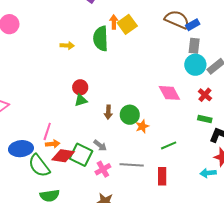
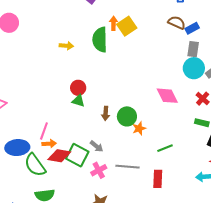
brown semicircle: (177, 20) -> (177, 23), size x0.7
green triangle: (81, 100) -> (78, 101), turned 32

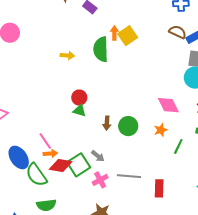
orange star: (139, 128) -> (161, 130), moved
pink line: (44, 131) -> (45, 141), turned -54
blue ellipse: (17, 148) -> (19, 157), turned 60
green line: (165, 148) -> (178, 146), moved, turned -42
green square: (77, 155) -> (79, 165), turned 30

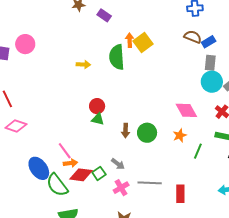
green square: (79, 165) -> (99, 173), size x0.6

